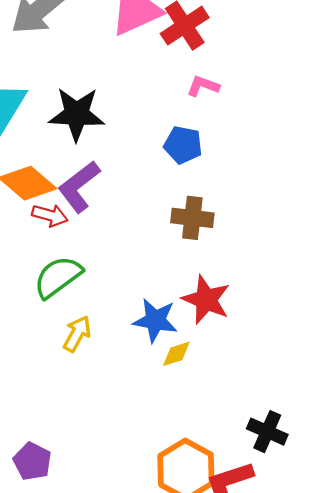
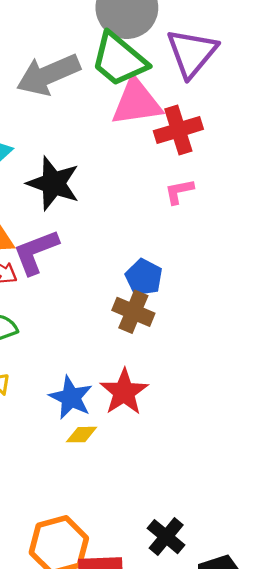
pink L-shape: (203, 86) -> (179, 191), turned -48
blue pentagon: (183, 145) -> (144, 277), moved
black cross: (267, 432) -> (166, 537), moved

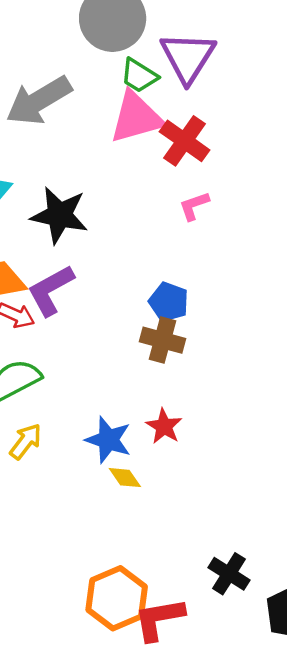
green trapezoid: (119, 60) -> (139, 76), moved, size x0.6
red cross: (178, 130) -> (185, 141), turned -30
red star: (124, 392) -> (164, 426), size x0.7
yellow diamond: (81, 435) -> (125, 478), turned 64

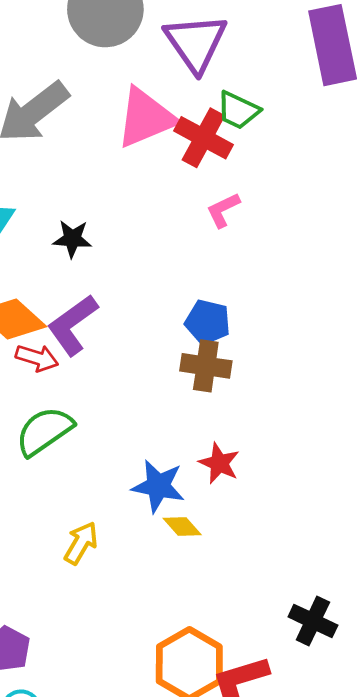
green trapezoid: (139, 76) -> (238, 110), moved
black star: (59, 215) -> (72, 239), size x0.6
yellow arrow: (26, 441) -> (81, 543), moved

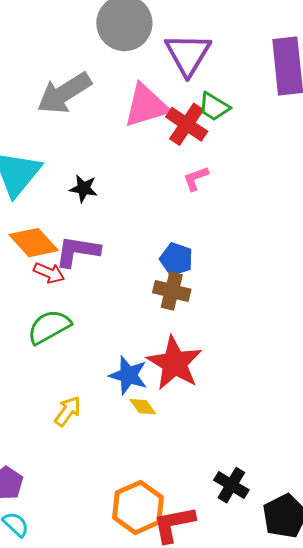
purple L-shape: (73, 325) -> (77, 251), turned 39
red star: (219, 463) -> (175, 363), size x1.8

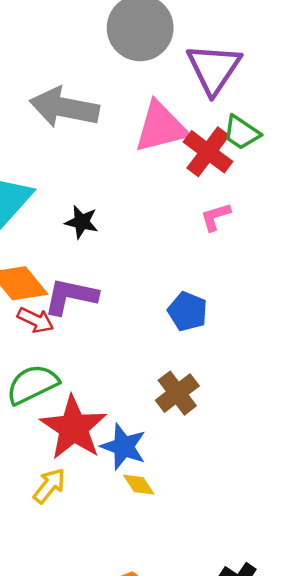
gray arrow: (64, 93) -> (64, 107), turned 40
brown cross: (172, 291) -> (177, 393), moved, turned 36
red star: (175, 363) -> (74, 428), moved

